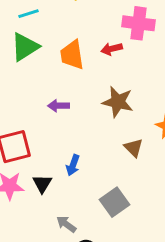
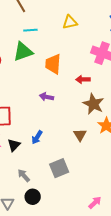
red arrow: (112, 49) -> (83, 79), moved
brown star: (118, 102) -> (93, 104), moved
purple arrow: (59, 106) -> (47, 97), moved

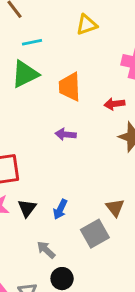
brown triangle: (80, 135) -> (115, 208), moved
blue arrow: (37, 137) -> (60, 209), moved

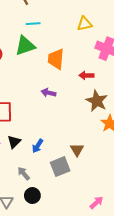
yellow triangle: (87, 25) -> (84, 24), moved

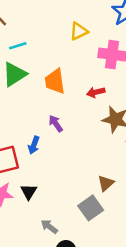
purple arrow: (49, 93) -> (56, 123), turned 56
blue arrow: (38, 146) -> (34, 145), moved
brown triangle: (77, 150) -> (106, 183), turned 32

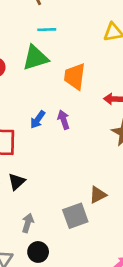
blue arrow: (34, 145) -> (38, 120), moved
gray arrow: (49, 227) -> (28, 223), turned 54

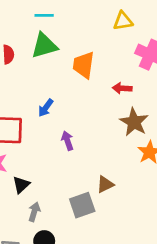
cyan line: (47, 30) -> (44, 15), moved
purple arrow: (64, 120) -> (67, 141), moved
black triangle: (17, 182) -> (21, 185), moved

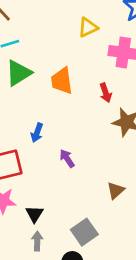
red arrow: (122, 88) -> (106, 93), turned -96
gray square: (82, 205) -> (84, 232), moved
gray arrow: (34, 212) -> (37, 241), moved

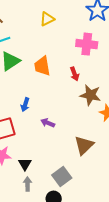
yellow triangle: (88, 27) -> (47, 19), moved
purple arrow: (67, 158) -> (48, 123), turned -32
brown triangle: (116, 190) -> (84, 145), size x1.5

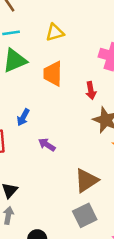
yellow triangle: (47, 19) -> (55, 32), moved
gray square: (62, 176) -> (85, 215), moved

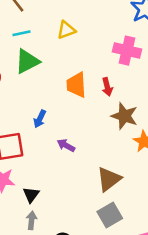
orange trapezoid: (53, 74) -> (76, 85), moved

